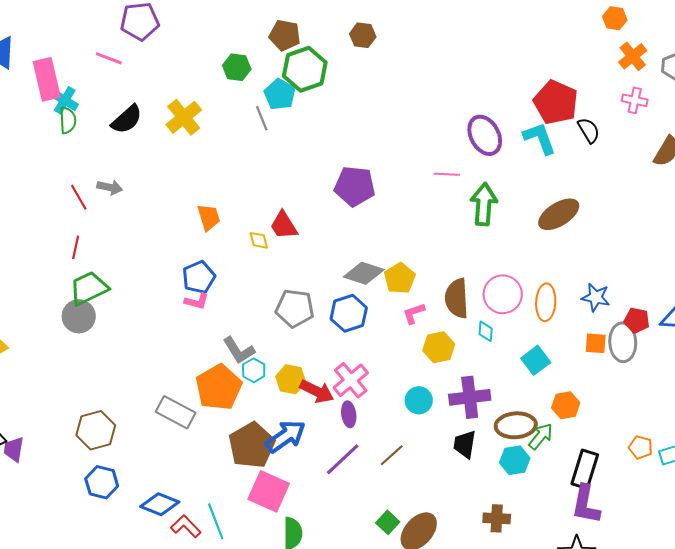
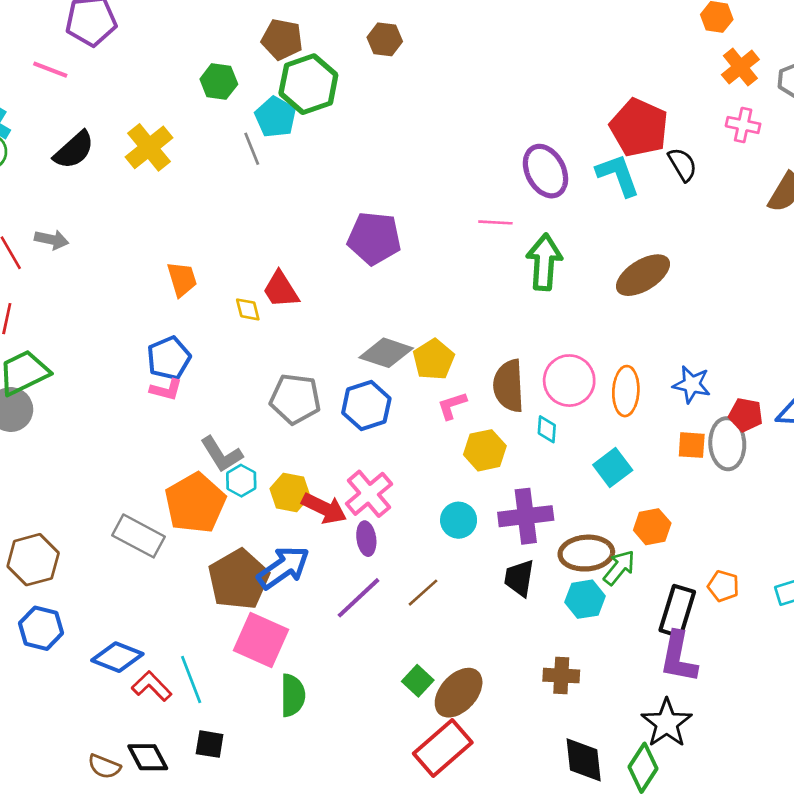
orange pentagon: (641, 447) -> (723, 586), moved

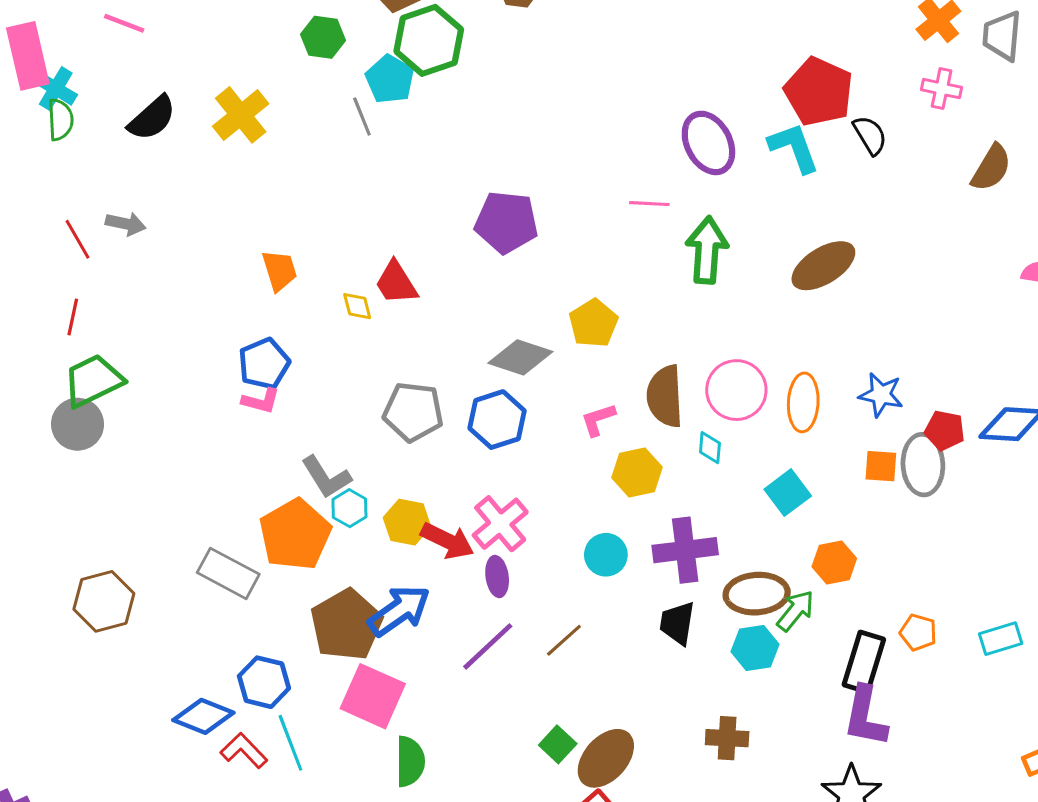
yellow pentagon: (434, 359) -> (593, 323), moved
blue hexagon: (41, 628) -> (264, 682), moved

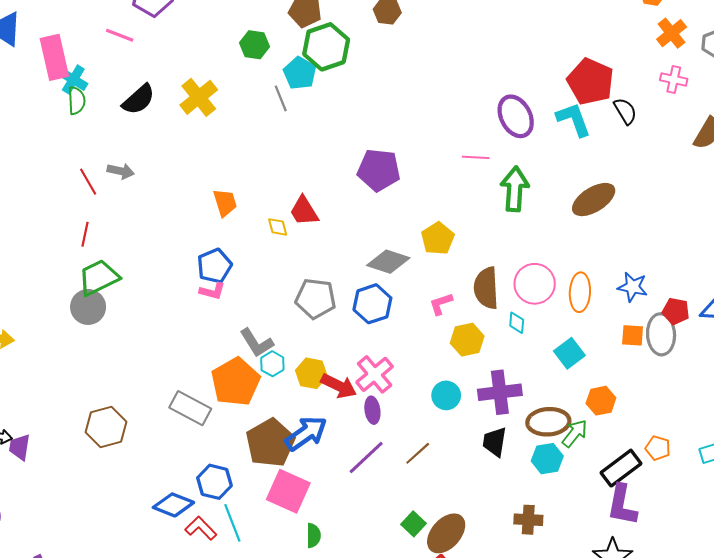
black rectangle: (864, 662) -> (621, 468), turned 36
green semicircle: (410, 761) -> (313, 535), size x0.7

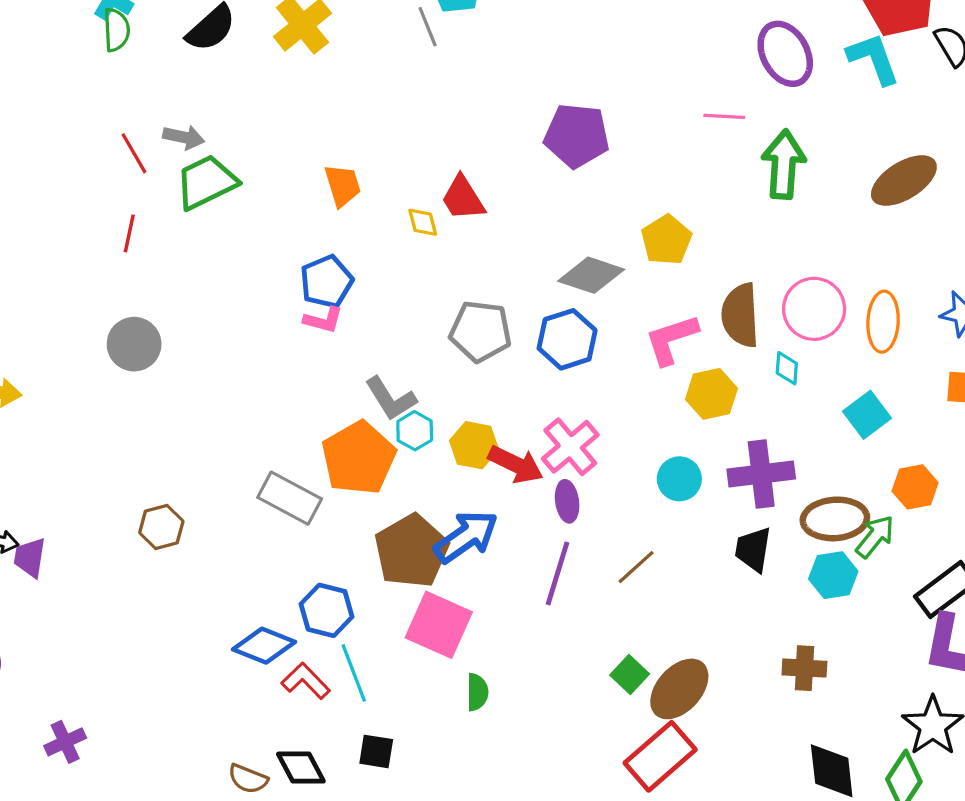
green trapezoid: (99, 277) -> (206, 182), moved
pink L-shape: (441, 304) -> (671, 339), size x1.5
brown hexagon: (106, 427) -> (161, 527), size x0.7
purple line: (366, 458) -> (557, 573), turned -30

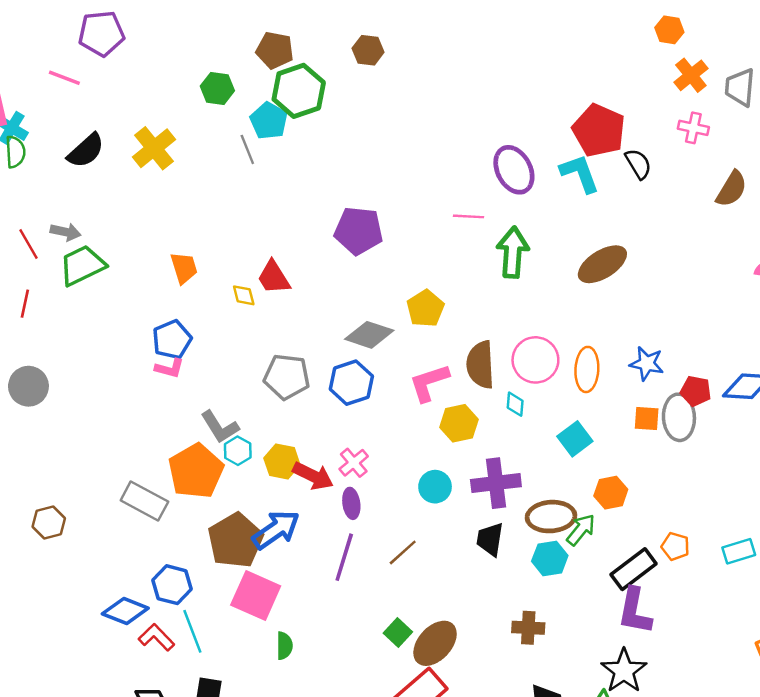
pink cross: (570, 447) -> (354, 463), size x0.7

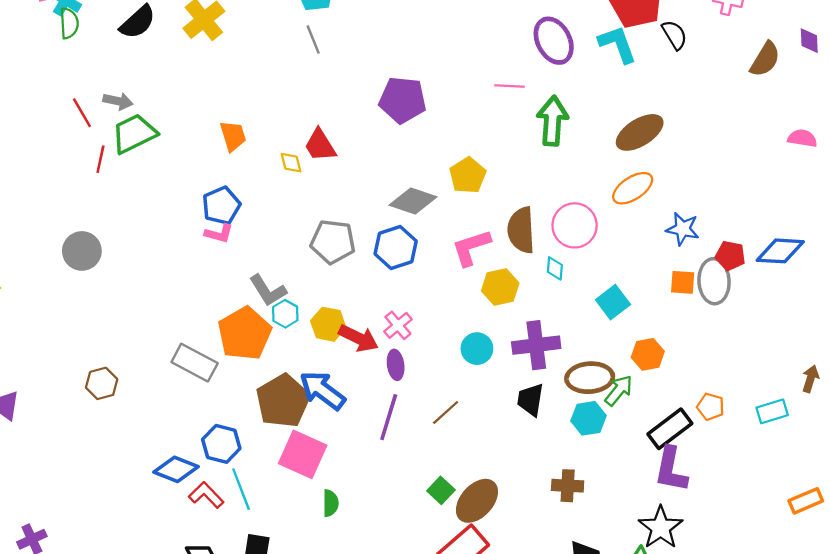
gray line: (247, 149) -> (313, 39), moved
red line: (25, 304) -> (100, 159), moved
orange ellipse: (587, 369) -> (633, 188), moved, turned 54
blue arrow: (276, 530) -> (322, 390), turned -108

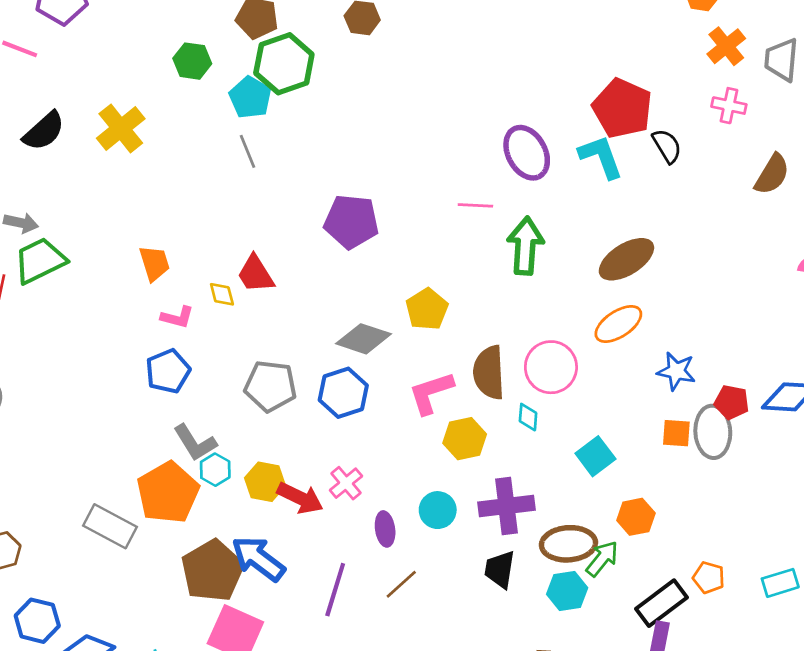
blue pentagon: (221, 206) -> (168, 371), moved
pink L-shape: (219, 234) -> (177, 317), moved
purple ellipse: (396, 365) -> (385, 529), moved
blue hexagon: (221, 444) -> (37, 621), moved

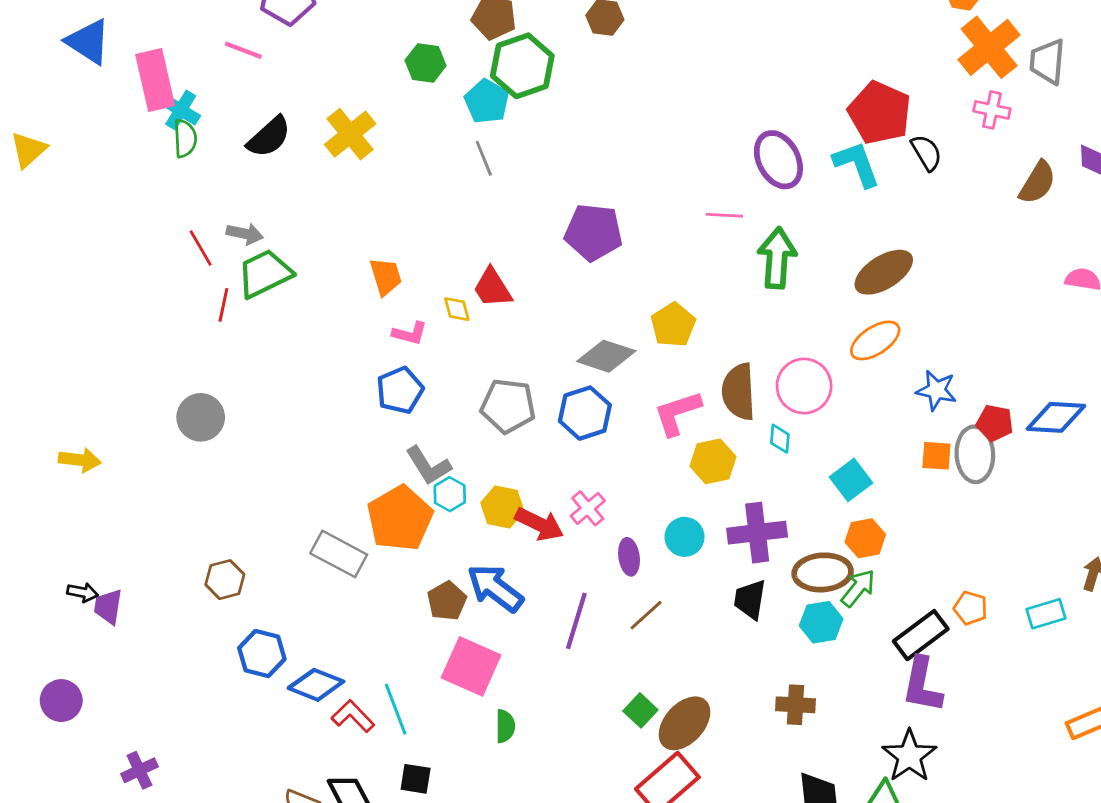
orange cross: (726, 46) -> (989, 47), size x1.5
orange hexagon: (636, 517) -> (865, 538), moved
brown pentagon: (212, 571) -> (447, 601), size x0.6

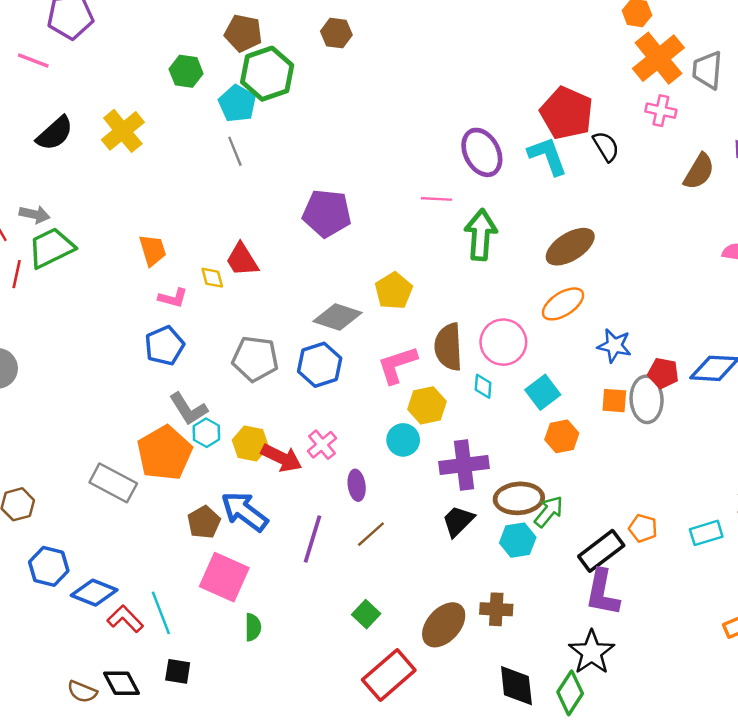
cyan square: (851, 480) -> (543, 392), moved
cyan circle: (685, 537) -> (403, 440), moved
orange hexagon: (865, 538) -> (562, 436), moved
black trapezoid: (750, 599) -> (458, 521), turned 36
brown ellipse: (685, 723) -> (444, 625), moved

